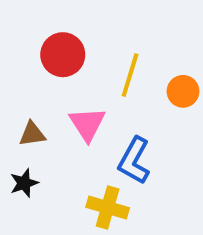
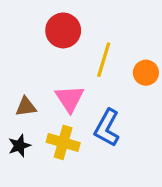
red circle: (63, 55) -> (63, 30), moved
yellow cross: (108, 207) -> (63, 142), moved

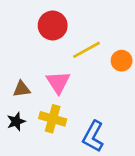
yellow line: (104, 60) -> (86, 50), turned 44
blue L-shape: (107, 128) -> (93, 136), moved

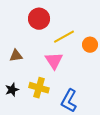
pink triangle: (58, 82) -> (54, 61), moved
brown triangle: (22, 89) -> (16, 56), moved

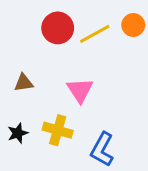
yellow line: (64, 37) -> (95, 34), moved
orange circle: (90, 45) -> (133, 25), moved

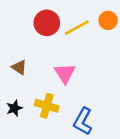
brown triangle: (24, 83) -> (19, 67), turned 42

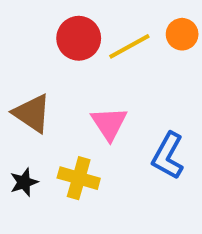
brown triangle: (19, 67) -> (32, 113), size x1.5
blue L-shape: (83, 121) -> (168, 156), moved

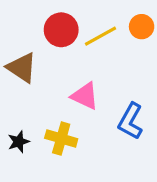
brown triangle: (32, 113) -> (22, 68), moved
pink triangle: (109, 123) -> (85, 96), turned -32

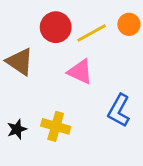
pink triangle: (85, 96) -> (80, 72), moved

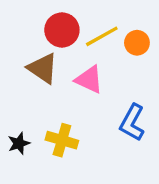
orange circle: (129, 24) -> (137, 43), moved
brown triangle: (20, 62) -> (43, 68), moved

